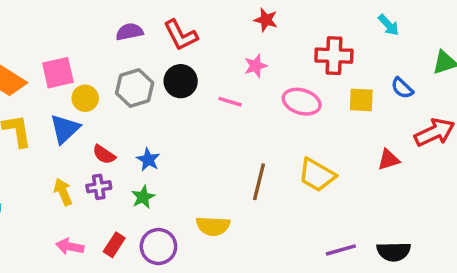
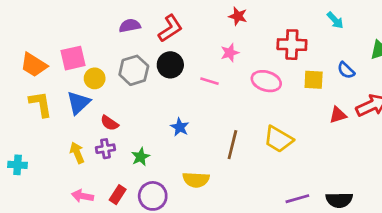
red L-shape: (181, 35) -> (170, 28), turned -96
blue star: (148, 160) -> (180, 127), moved
red triangle: (389, 160) -> (338, 115), moved

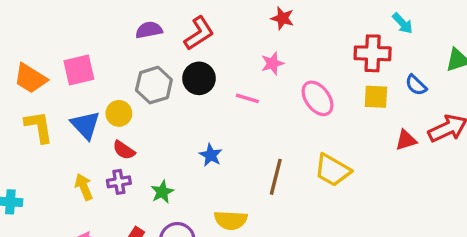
red cross: (292, 45) -> (373, 53), moved
yellow circle: (95, 78) -> (119, 113), moved
pink ellipse: (266, 81) -> (318, 98), turned 36
blue triangle: (78, 103) -> (86, 125), turned -30

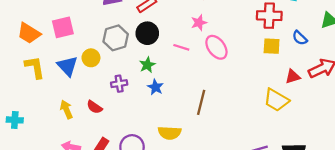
pink ellipse: (318, 98) -> (216, 47), moved
red semicircle: (124, 150) -> (94, 107), moved
yellow trapezoid: (333, 170) -> (276, 100), moved
purple cross: (119, 182) -> (119, 84), moved
green star: (162, 192) -> (147, 65), moved

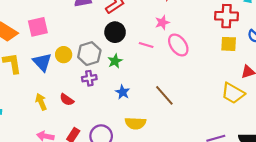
gray hexagon: (116, 38) -> (89, 54), moved
blue star: (155, 87) -> (123, 92), moved
brown line: (201, 102) -> (164, 95), turned -55

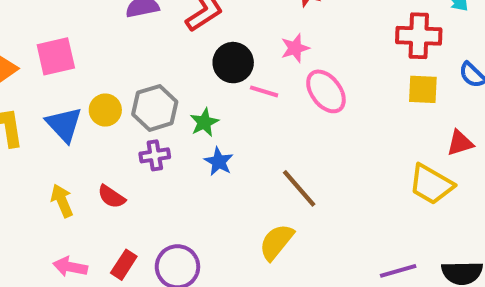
black circle: (115, 32) -> (233, 63), moved
blue star: (123, 92) -> (219, 162), moved
yellow semicircle: (135, 123) -> (276, 242), moved, turned 126

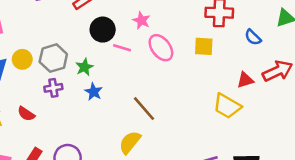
pink star: (295, 48) -> (141, 20), turned -30
yellow square: (423, 89) -> (204, 46), moved

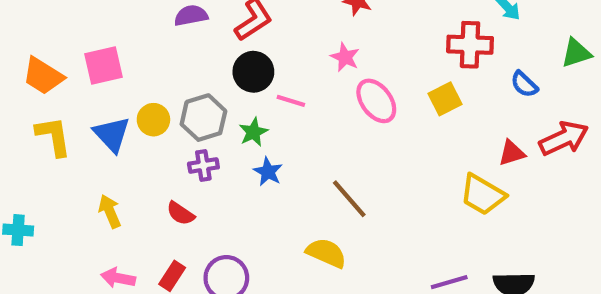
black circle: (103, 30) -> (253, 72), moved
yellow square: (204, 46) -> (445, 99), turned -30
pink line: (122, 48) -> (291, 101), moved
red semicircle: (26, 114) -> (181, 213), moved
yellow semicircle: (130, 142) -> (326, 253), turned 75

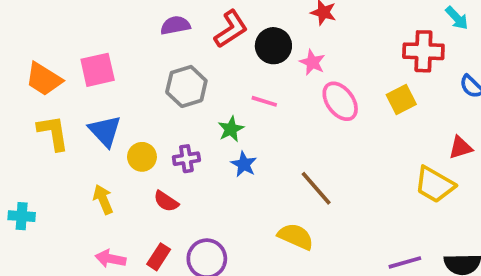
black circle: (253, 72) -> (273, 46), moved
gray hexagon: (203, 118) -> (186, 86), moved
yellow circle: (153, 120) -> (142, 157), moved

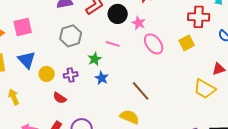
yellow arrow: (103, 199) -> (14, 97), moved

